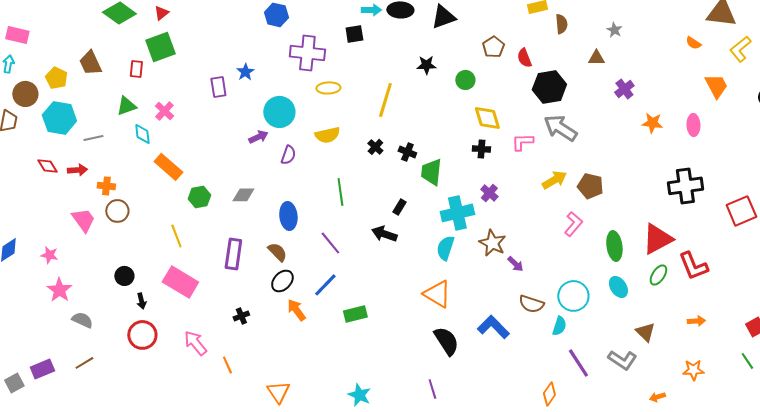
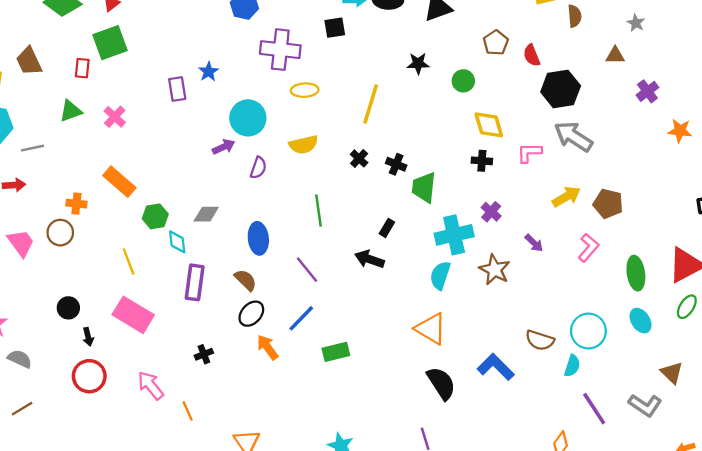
cyan diamond: (142, 134) -> (177, 242), moved
orange cross: (106, 186) -> (76, 204), moved
purple arrow: (515, 264) -> (534, 243), moved

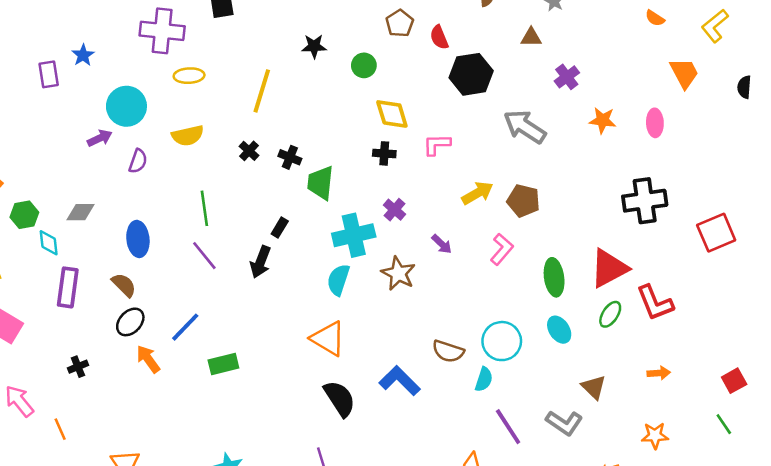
gray arrow: (573, 136) -> (525, 127), moved
black arrow: (369, 259) -> (260, 262), turned -88
purple line: (307, 270) -> (204, 256), moved

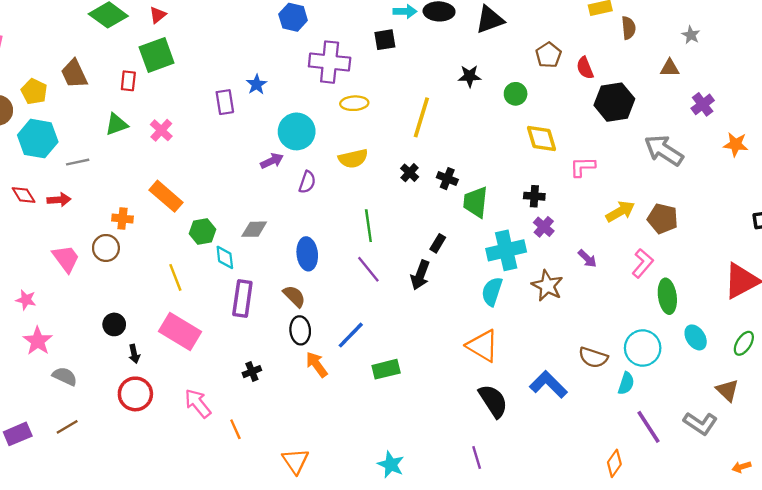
black cross: (384, 153) -> (534, 196), moved
green ellipse: (554, 277) -> (667, 296), moved
green ellipse: (610, 314) -> (744, 343), moved
black ellipse: (130, 322) -> (300, 330), turned -48

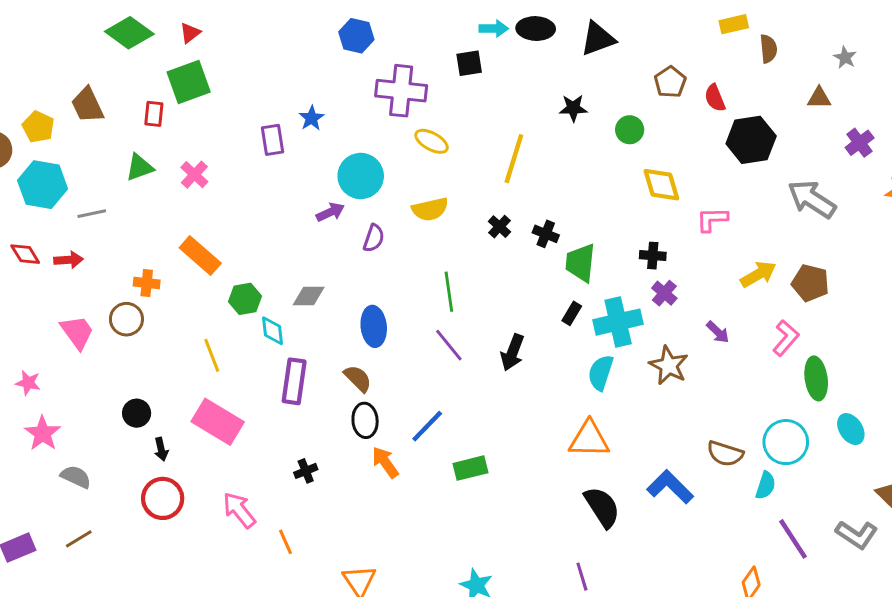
yellow ellipse: (354, 103) -> (432, 141), turned 32
black rectangle: (438, 243) -> (572, 313), moved
orange triangle: (483, 346) -> (589, 439), turned -30

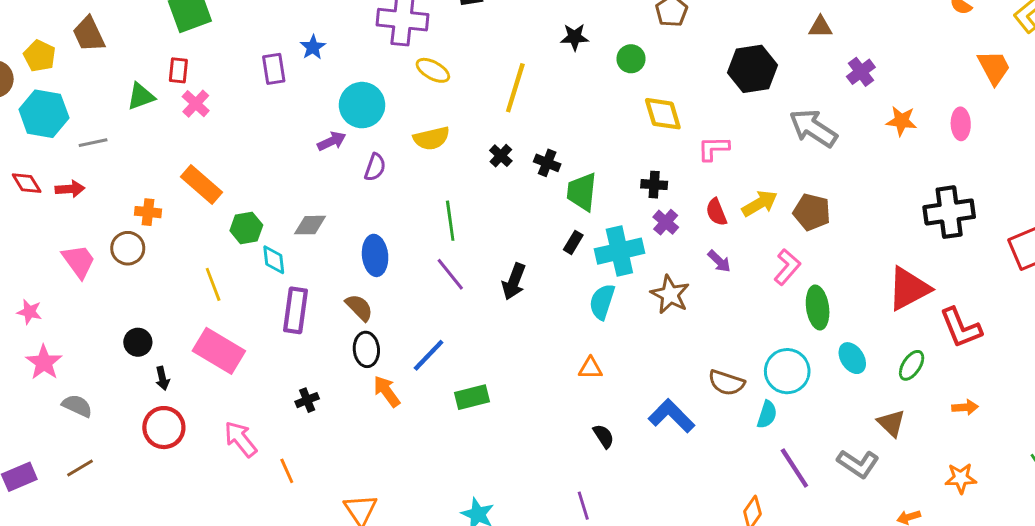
red semicircle: (715, 98) -> (716, 212), moved
red rectangle: (154, 114) -> (178, 70), moved
orange triangle: (589, 439) -> (591, 368), size x0.6
black semicircle: (602, 507) -> (604, 436), size x0.6

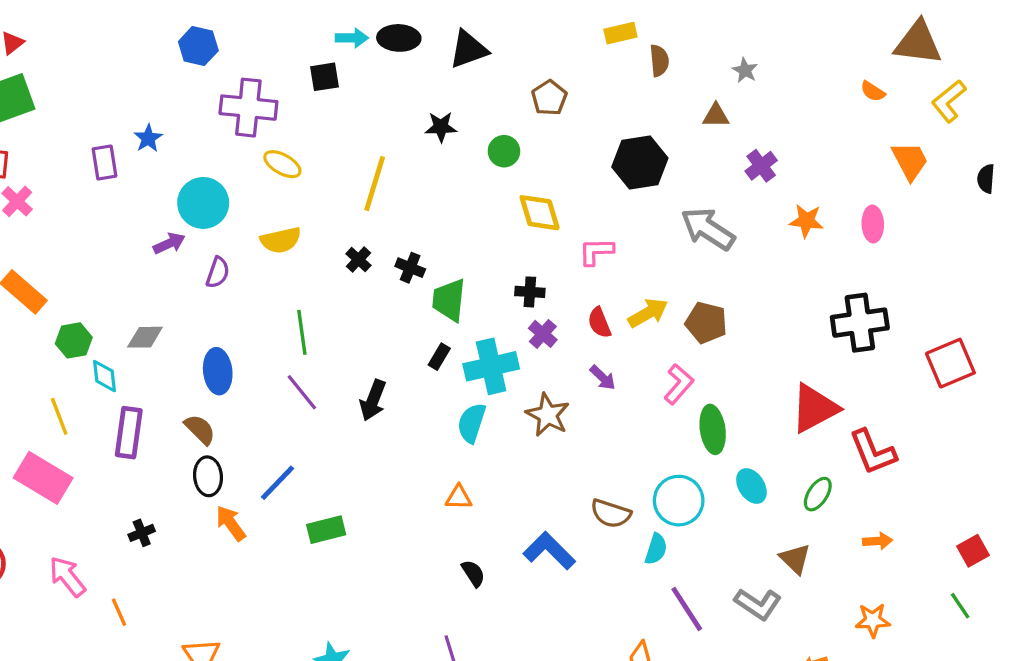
yellow line: (213, 284) -> (59, 416), moved

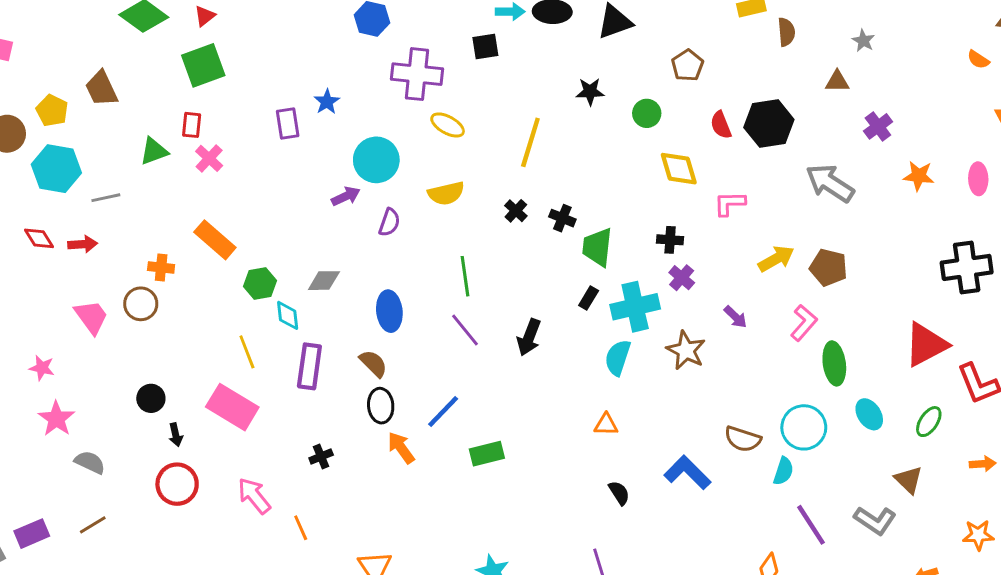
red semicircle: (599, 323) -> (721, 125), moved

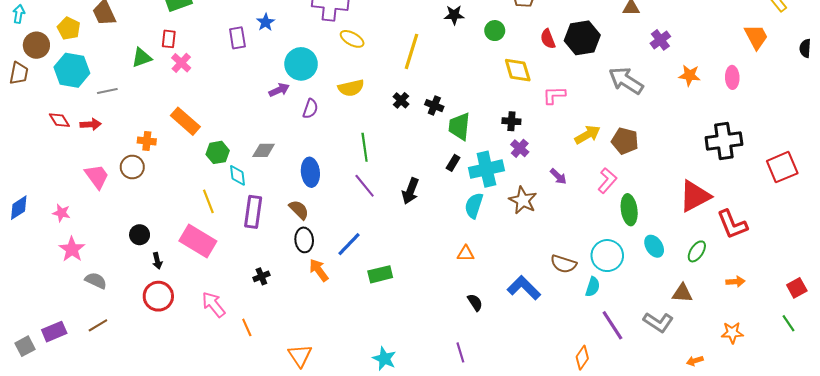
brown triangle: (908, 480) -> (682, 293), turned -40

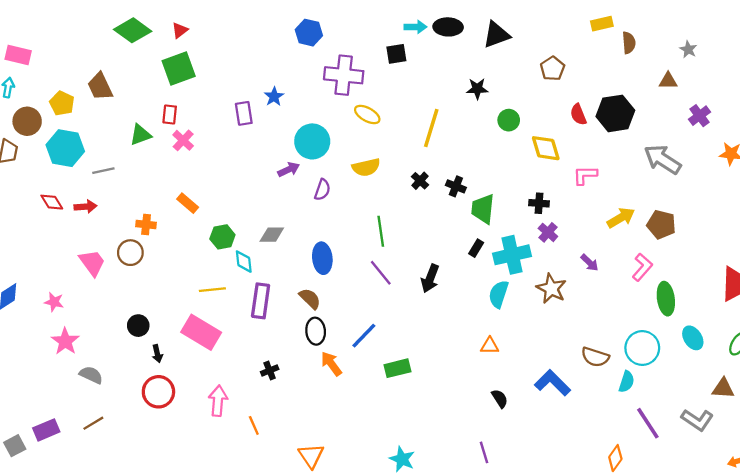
green circle: (495, 31) -> (509, 120), moved
orange rectangle: (185, 121) -> (188, 203), size x0.7
yellow line: (208, 201) -> (212, 290), turned -75
pink arrow: (214, 305) -> (218, 401), turned 44

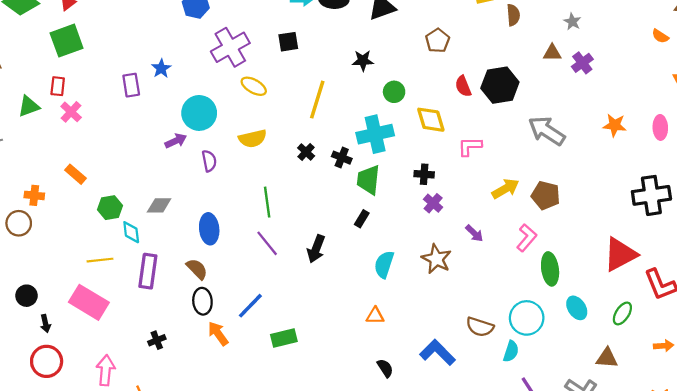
black square: (396, 54) -> (288, 42), moved
purple cross: (344, 75) -> (230, 47), turned -36
purple cross: (700, 116) -> (582, 63), moved
purple semicircle: (322, 190) -> (209, 161), turned -30
cyan cross: (512, 255) -> (375, 134), moved

